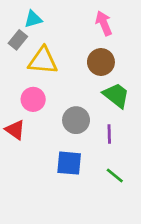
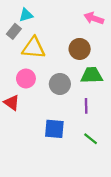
pink arrow: (104, 23) -> (94, 18), moved, turned -48
green trapezoid: (116, 95) -> (92, 75), turned -40
gray circle: (76, 120) -> (60, 84), moved

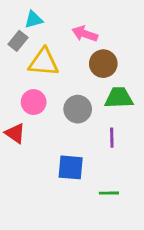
pink arrow: (94, 18) -> (85, 34), moved
green line: (91, 139) -> (109, 193), moved, turned -40

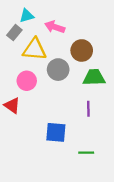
pink arrow: (85, 34) -> (55, 27), moved
gray circle: (78, 109) -> (58, 70), moved

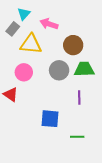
cyan triangle: (27, 16) -> (24, 14), turned -32
gray circle: (58, 70) -> (59, 70), moved

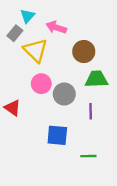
yellow triangle: (31, 44) -> (36, 50), turned 40
gray circle: (59, 70) -> (64, 94), moved
pink circle: (24, 72) -> (41, 84), moved

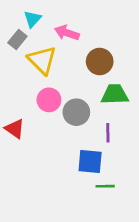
blue square: (57, 135) -> (90, 162), moved

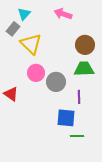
pink arrow: (67, 33) -> (63, 14), moved
brown circle: (100, 62) -> (85, 45), moved

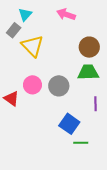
pink circle: (36, 73) -> (32, 85), moved
purple line: (79, 97) -> (96, 104), moved
blue square: (66, 118) -> (69, 124), turned 30

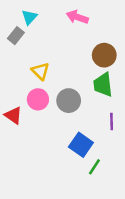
yellow triangle: (32, 46) -> (40, 71), moved, size x0.7
green trapezoid: (88, 72) -> (103, 85), turned -95
green line: (81, 143) -> (94, 167), turned -56

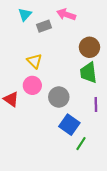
gray rectangle: (16, 36) -> (44, 26), moved, turned 32
gray circle: (69, 101) -> (59, 97), moved

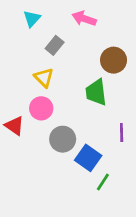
gray rectangle: (44, 26) -> (55, 45), moved, turned -32
green trapezoid: (88, 73) -> (96, 92), moved
gray circle: (59, 97) -> (63, 139), moved

